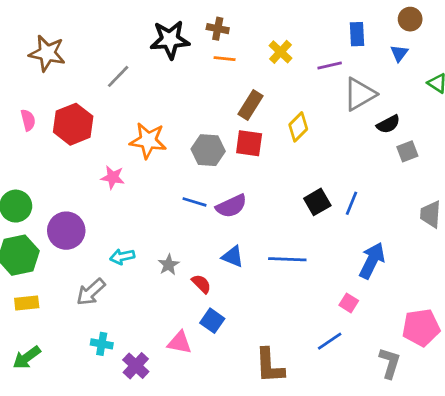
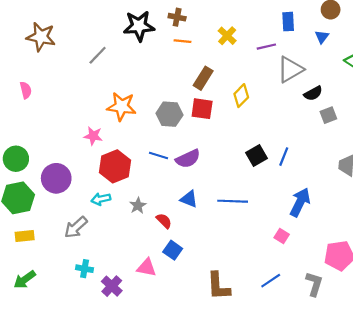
red hexagon: (73, 124) -> (115, 166), moved
blue line: (330, 341) -> (271, 281), moved

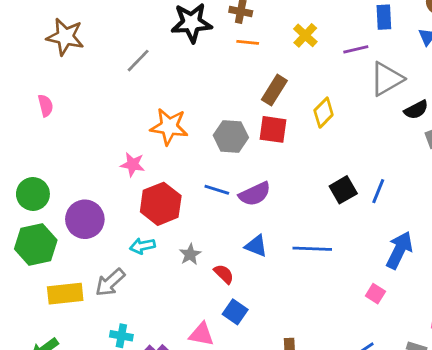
yellow rectangle: (25, 236) -> (65, 294), moved, size x1.4

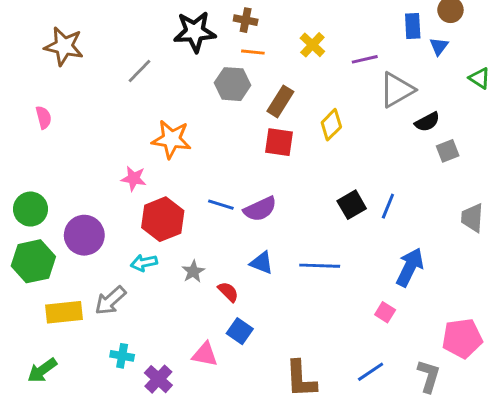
blue rectangle: (384, 17) -> (413, 26), moved
gray hexagon: (231, 136) -> (233, 84), moved

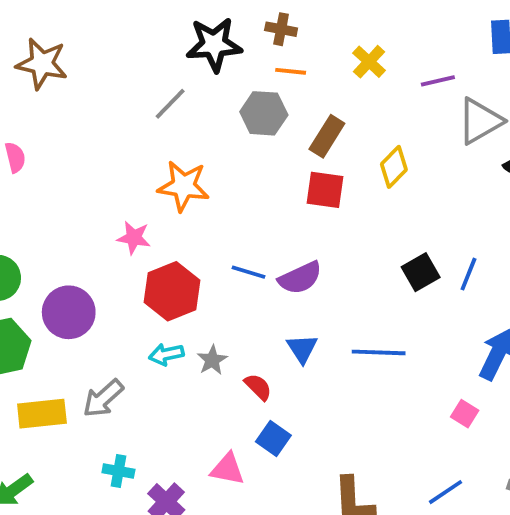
gray line: (139, 71) -> (170, 104), moved
cyan arrow: (144, 263) -> (166, 354), moved
blue triangle: (262, 263) -> (302, 349), turned 35

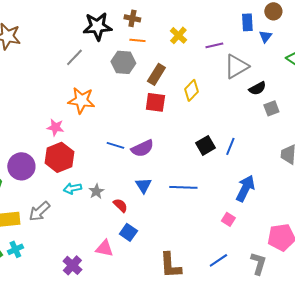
red hexagon: (172, 291) -> (59, 157), moved
cyan cross: (118, 471) -> (15, 249), moved, turned -35

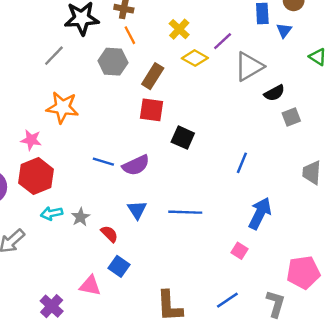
orange line: (137, 40) -> (130, 35), turned 56
purple line: (214, 45) -> (223, 41), turned -30
yellow diamond: (191, 90) -> (195, 58), moved, turned 75
black square: (205, 145) -> (183, 138), moved, turned -36

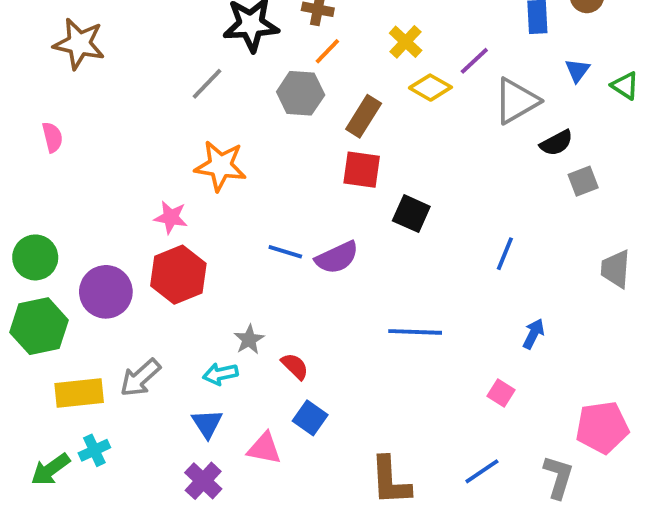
blue triangle: (284, 30) -> (577, 70), moved
orange line: (130, 35) -> (327, 51), turned 72
blue triangle: (137, 210) -> (207, 424), moved
cyan arrow: (52, 213) -> (220, 374), moved
blue arrow: (260, 213) -> (533, 334), size x0.6

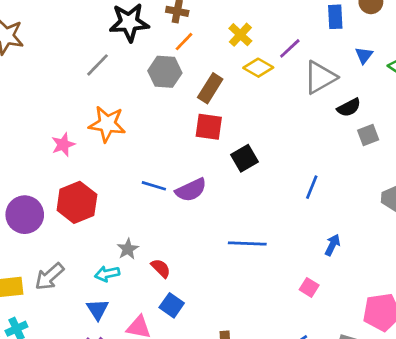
black square: (411, 214) -> (245, 158), turned 36
pink star: (171, 217) -> (63, 145), moved, turned -30

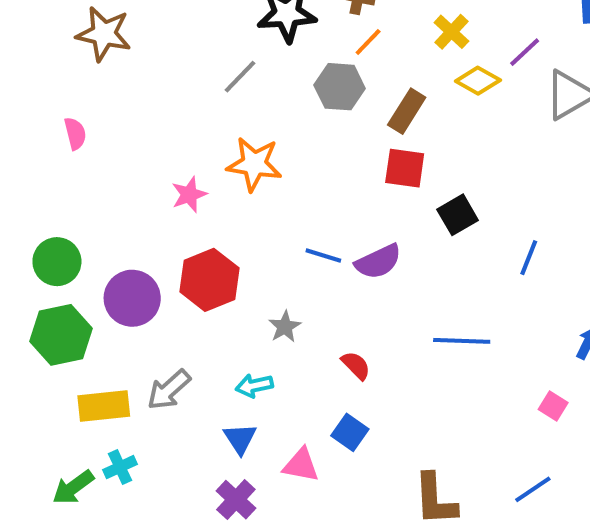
blue line: (312, 187) -> (529, 258), moved
gray star: (128, 249) -> (285, 327), moved
red semicircle: (161, 268) -> (356, 365), moved

